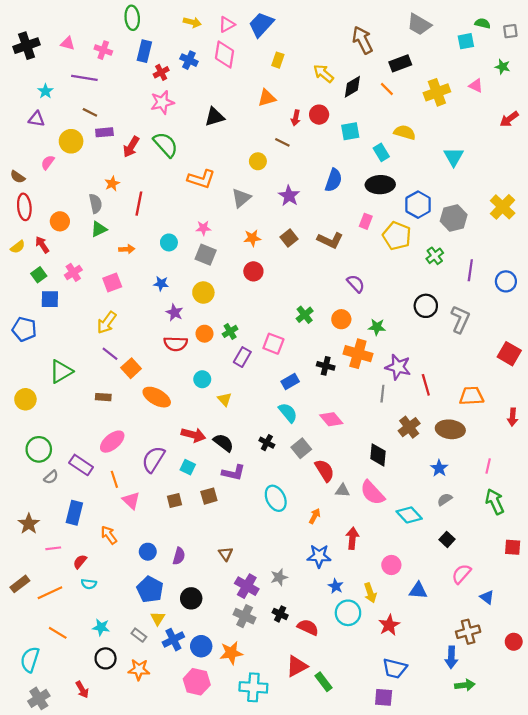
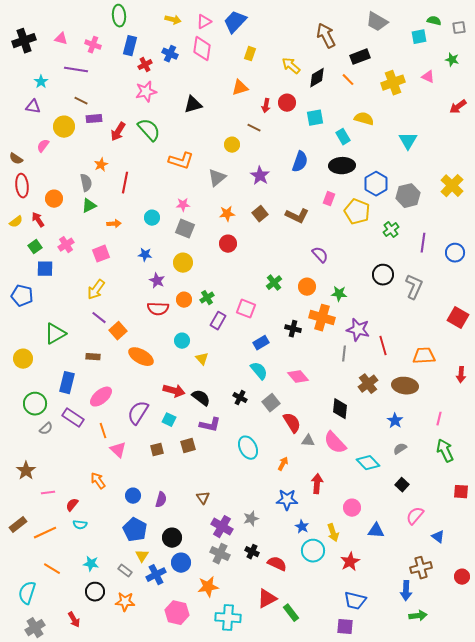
blue rectangle: (74, 513) -> (67, 383), moved
blue circle: (201, 646) -> (181, 563), moved

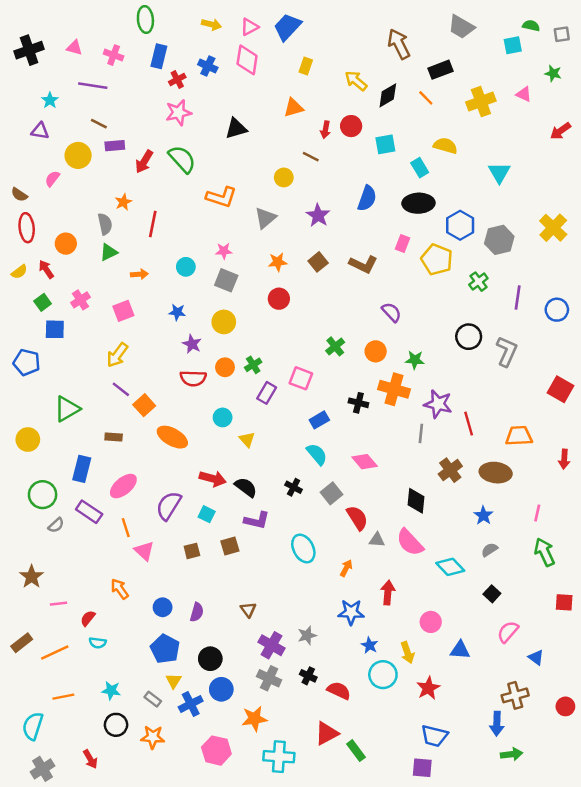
orange line: (52, 569) -> (63, 697), turned -42

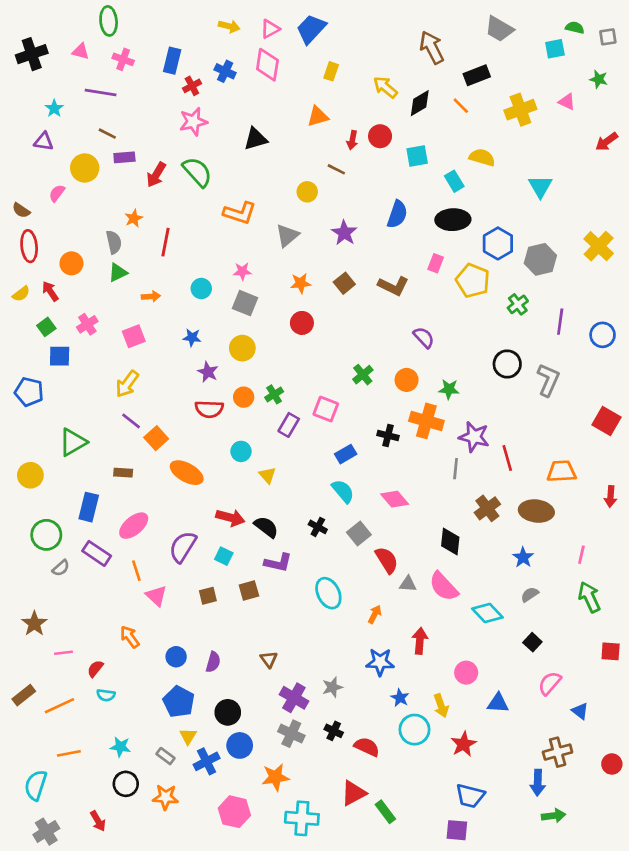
green ellipse: (145, 20) -> (109, 21), moved

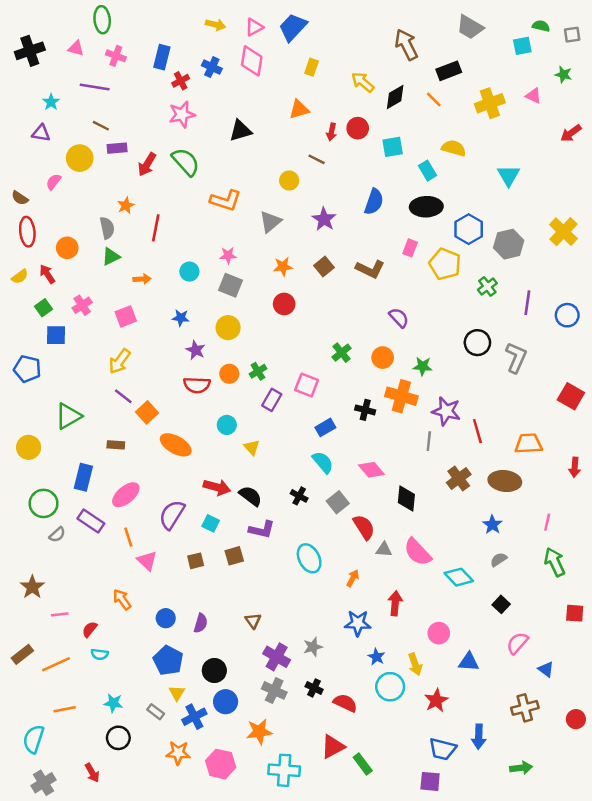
black diamond: (450, 541) -> (406, 498), moved
blue arrow: (538, 783) -> (479, 737), moved
orange star: (165, 797) -> (178, 753), moved

